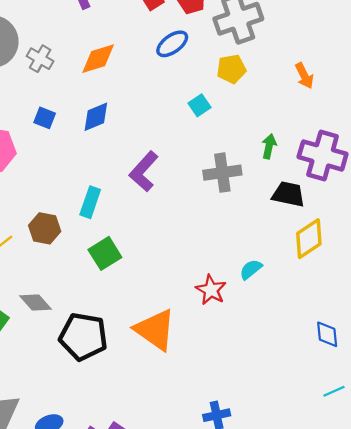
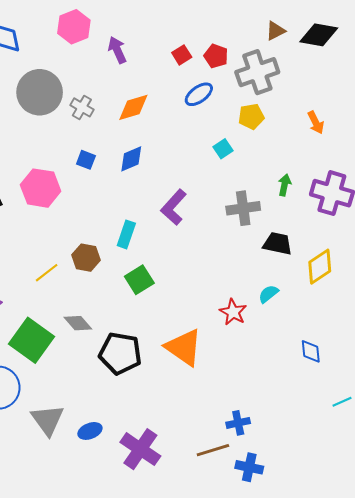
black trapezoid: (288, 194) -> (277, 243), moved
blue diamond: (327, 334) -> (311, 351), moved

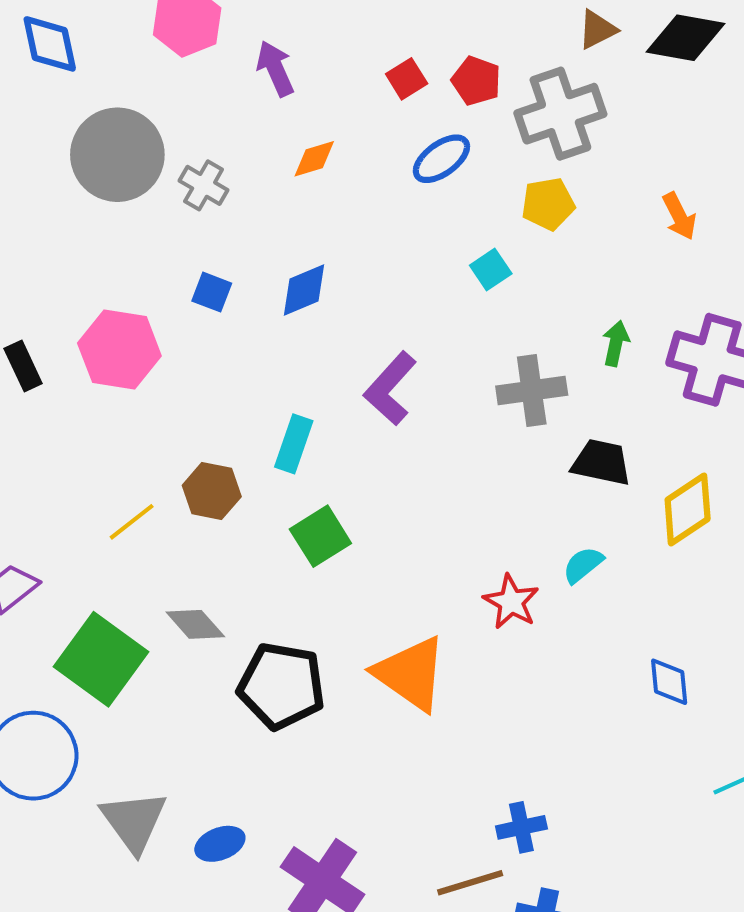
orange diamond: (133, 107) -> (314, 159), moved, size x0.7

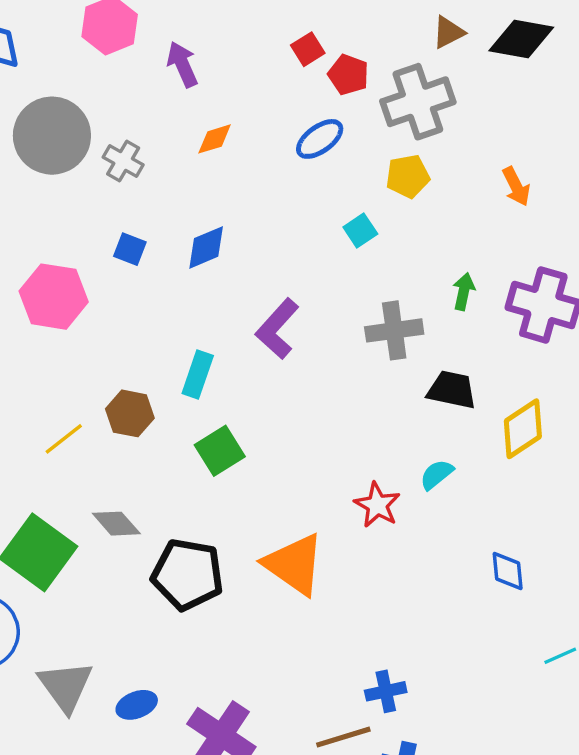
red square: (407, 79) -> (308, 49), moved

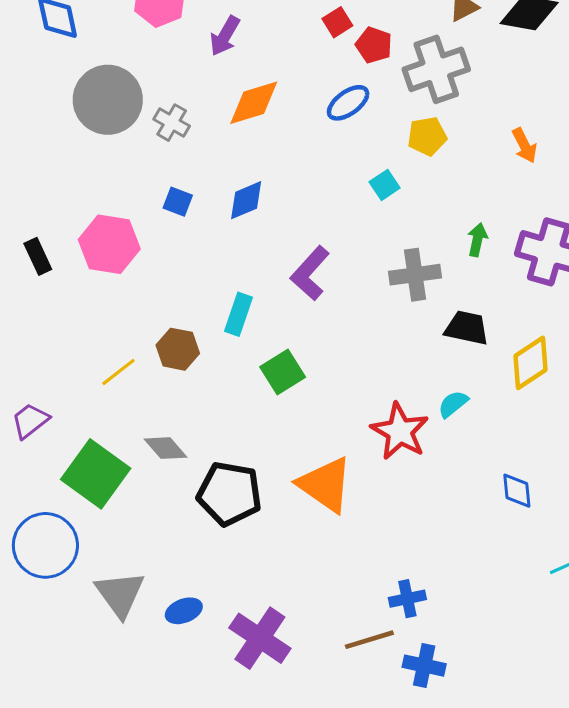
purple arrow: (182, 64) -> (225, 36), turned -126
orange diamond: (215, 139) -> (254, 103), size x1.6
green square: (220, 451) -> (283, 372), moved
red star: (377, 505) -> (400, 431), size x1.4

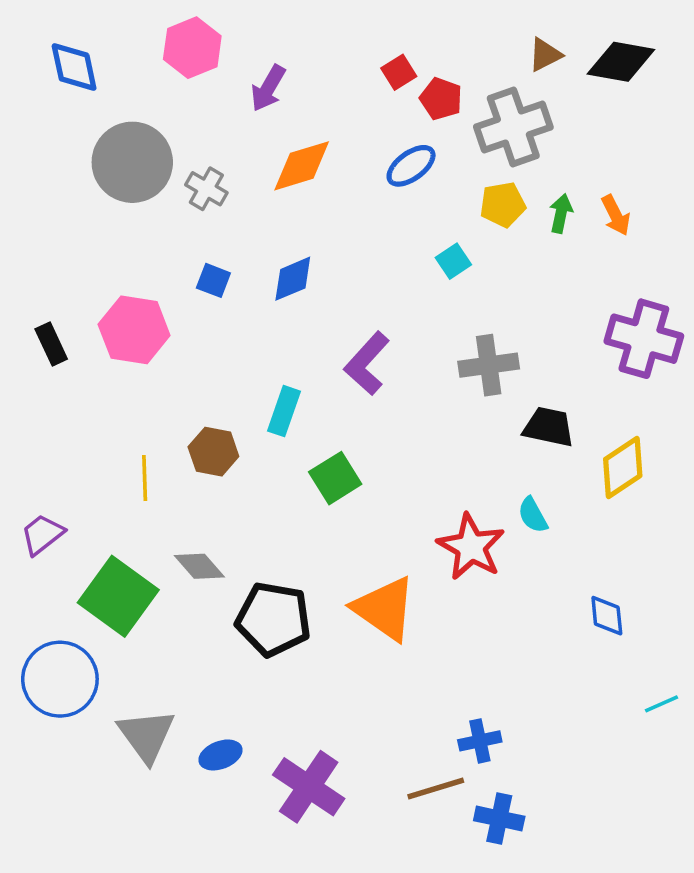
green arrow: (477, 240) -> (561, 213), moved
yellow line: (118, 372) -> (145, 478), turned -54
cyan semicircle: (453, 404) -> (533, 515), turned -80

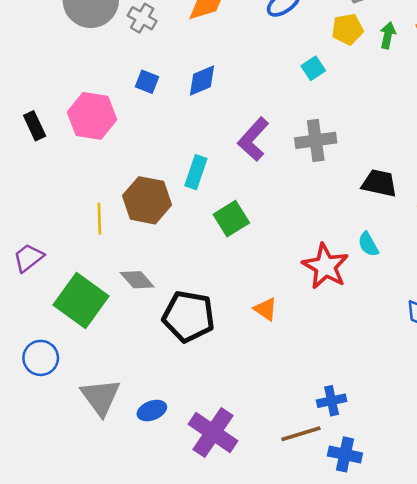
gray cross: (489, 365) -> (316, 140), moved
brown hexagon: (213, 452) -> (147, 200), size x1.4
orange triangle: (385, 609) -> (266, 309), size x0.5
blue circle: (60, 679) -> (41, 358), size x0.7

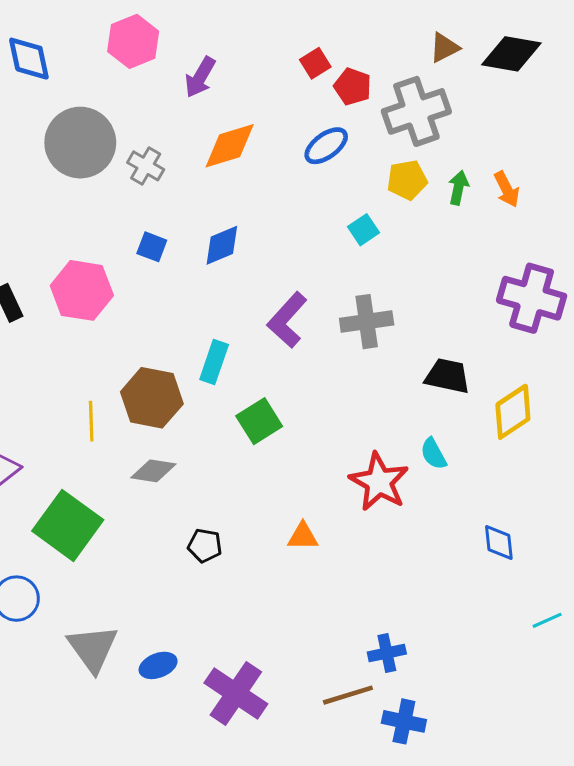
gray diamond: (137, 280) -> (153, 471), moved, turned -40
orange triangle: (266, 309) -> (303, 536), turned -35
black pentagon: (189, 316) -> (205, 546), size x0.5

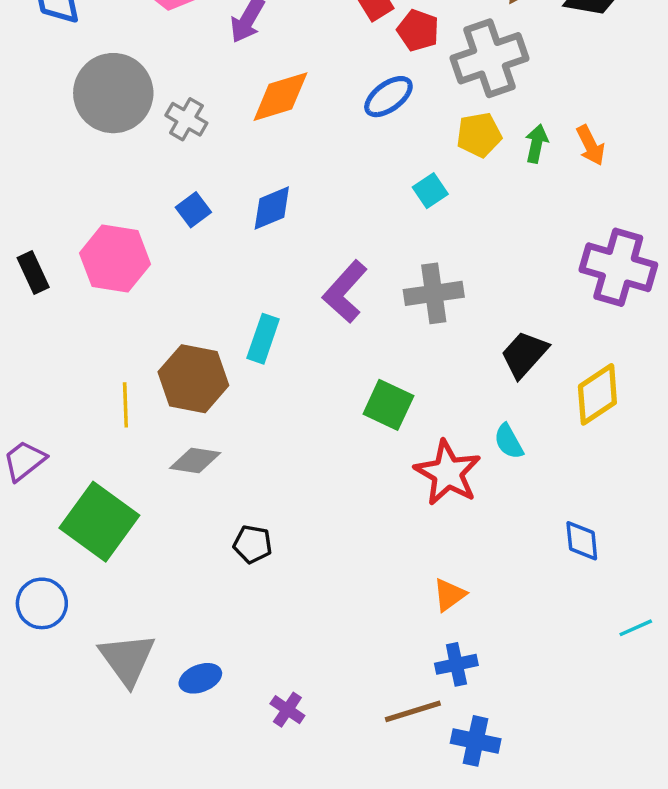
blue square: (152, 247) -> (193, 210), turned 32
black trapezoid: (448, 376) -> (524, 354), turned -60
green square: (259, 421) -> (388, 405), moved, turned -33
orange triangle: (303, 536) -> (449, 595), moved, turned -36
purple cross: (236, 693) -> (287, 710), size x0.5

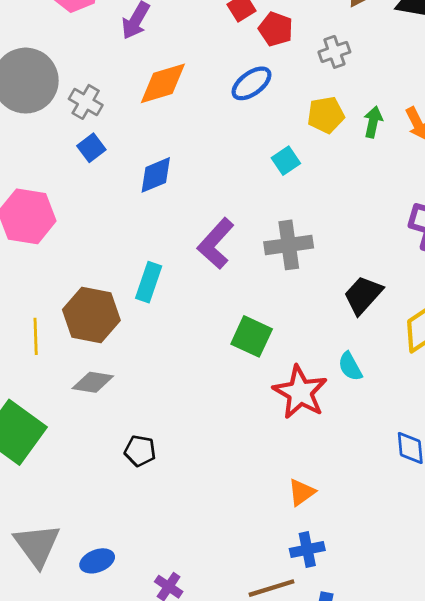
gray cross: (489, 58) -> (334, 52), size x0.5
blue square: (193, 210) -> (91, 148), moved

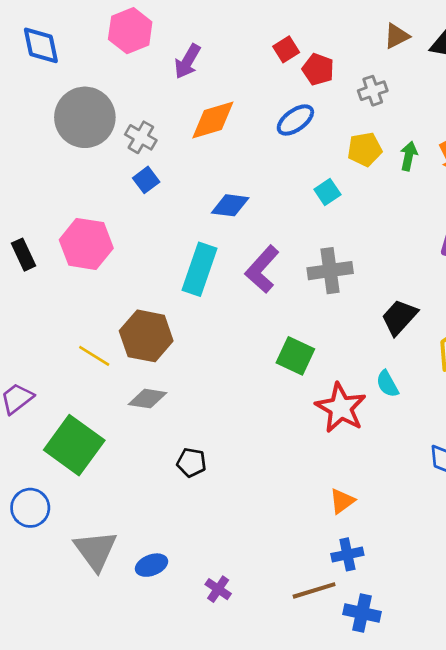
blue diamond: (156, 175) -> (230, 205), moved, turned 30
cyan rectangle: (149, 282) -> (199, 269), moved, size x1.4
yellow line: (36, 336) -> (94, 356), turned -56

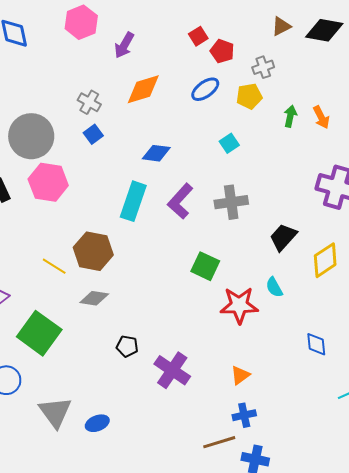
gray circle: (85, 117) -> (31, 136), moved
yellow pentagon: (365, 149) -> (249, 96), moved
red star: (341, 408) -> (239, 305), turned -30
purple cross: (218, 589) -> (172, 370), moved, size x1.8

